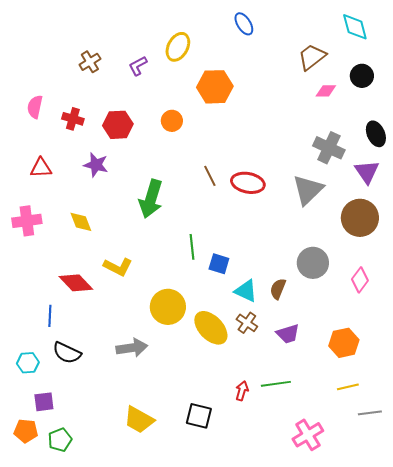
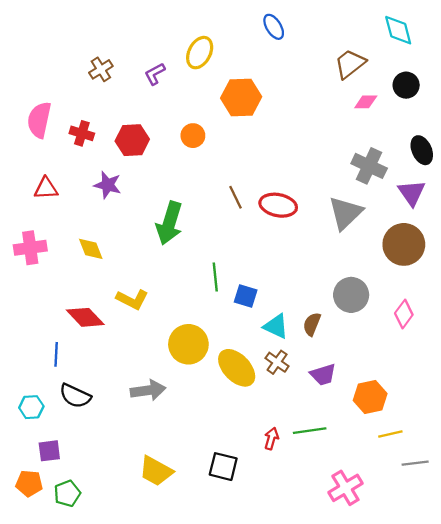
pink semicircle: (35, 107) -> (39, 120), size x1.4
orange hexagon: (344, 343) -> (370, 397), moved

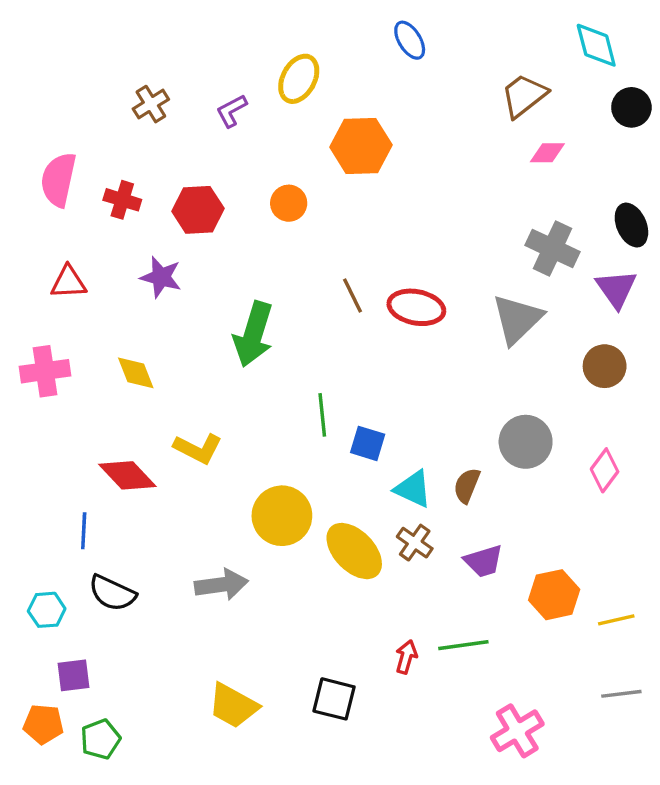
black circle: (406, 85) -> (631, 107), moved
brown circle: (404, 244) -> (605, 366), size x0.7
yellow line: (390, 434) -> (616, 620), moved

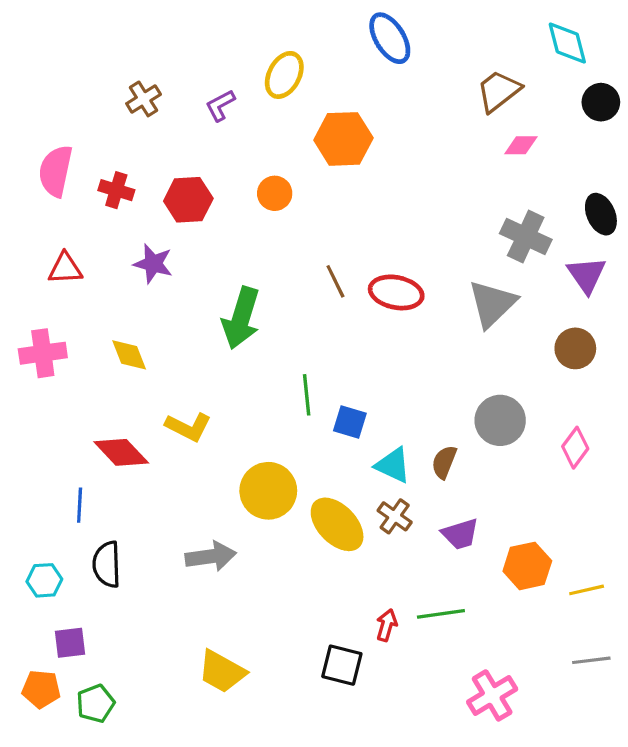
blue ellipse: (410, 40) -> (390, 38), size x1.4
black semicircle: (112, 593) -> (107, 564), turned 63
black square: (334, 699) -> (342, 665), moved

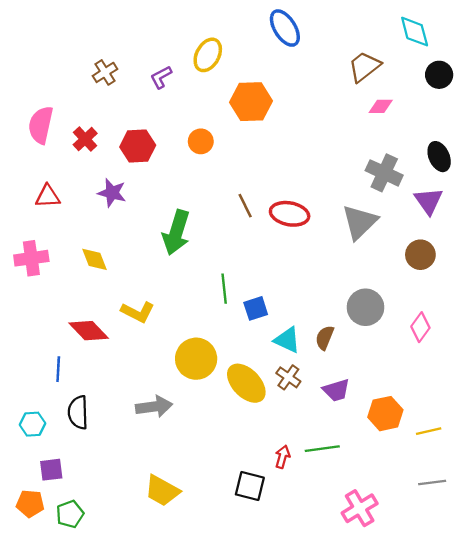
red cross: (116, 190) -> (85, 139), turned 30
blue square: (350, 422) -> (256, 308), turned -35

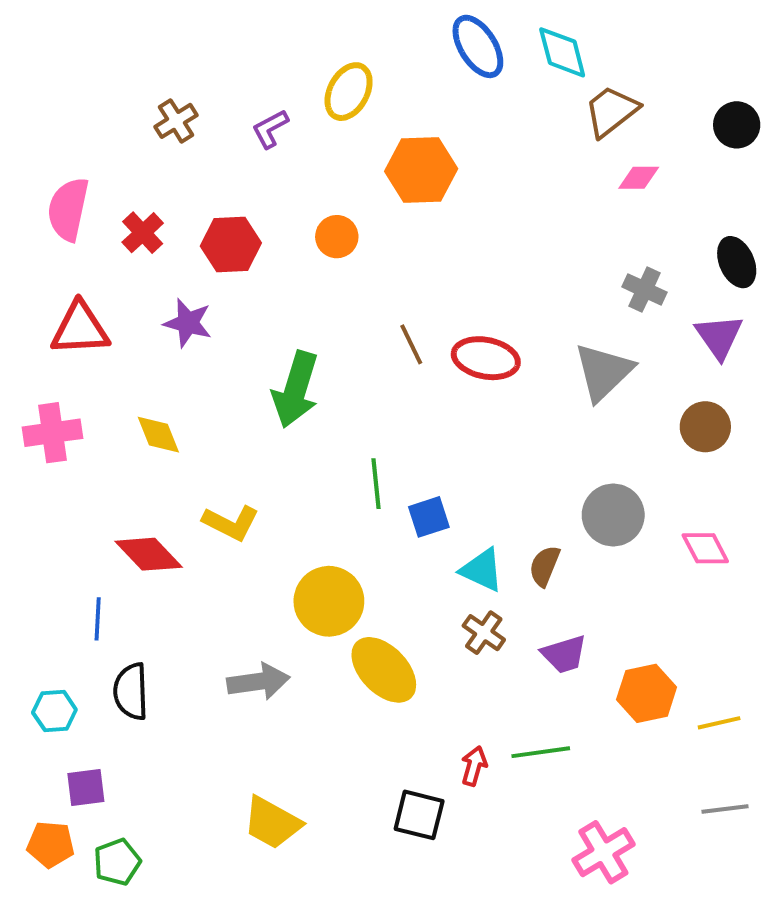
cyan diamond: (415, 32) -> (562, 52), moved
gray cross: (384, 173) -> (645, 290), size x0.7
red triangle: (48, 196) -> (80, 329), size x1.4
pink diamond: (420, 327) -> (705, 548), turned -64
yellow ellipse: (246, 383) -> (384, 670), moved

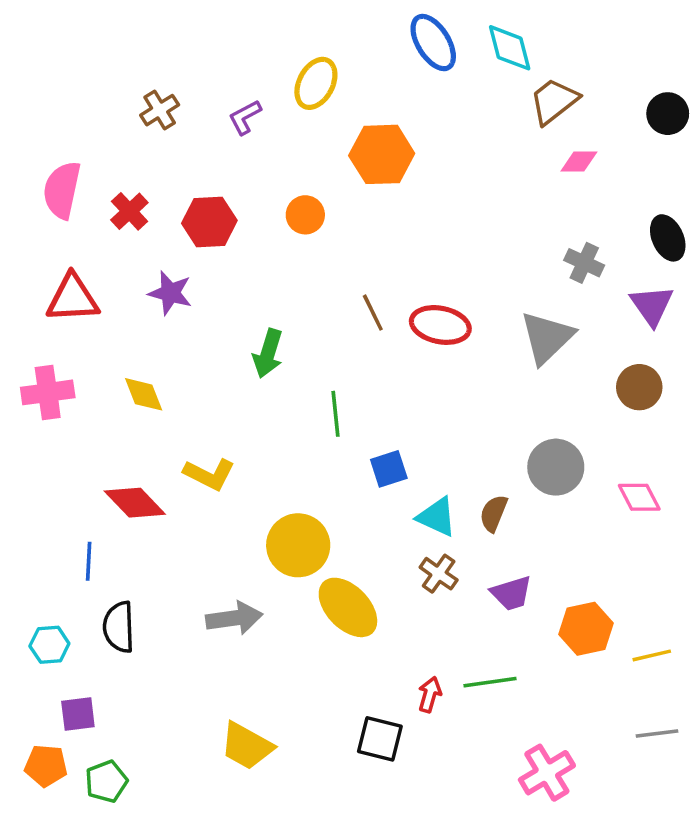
green arrow: (296, 390) -> (268, 353), size x0.7
green line: (376, 484) -> (335, 414), moved

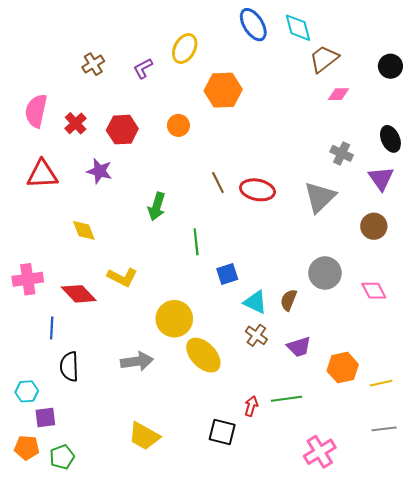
pink cross: (48, 392) -> (28, 279), moved
cyan hexagon: (49, 645) -> (27, 391), moved

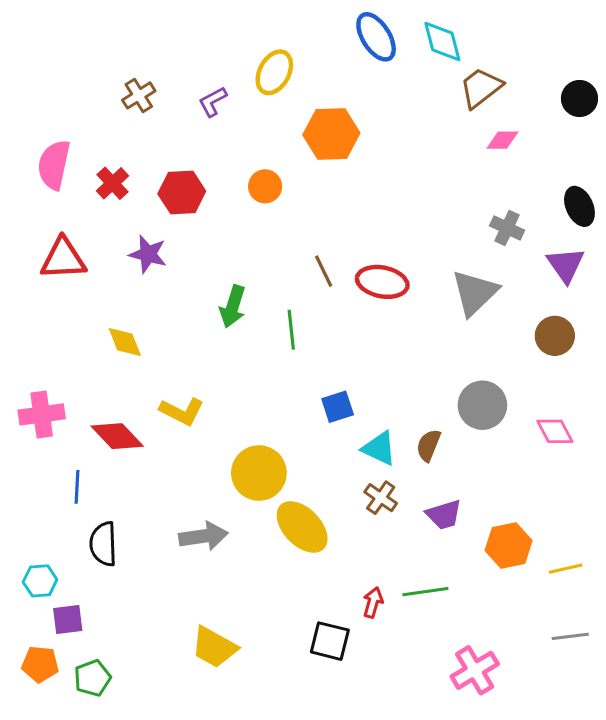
green line: (196, 242) -> (291, 330), moved

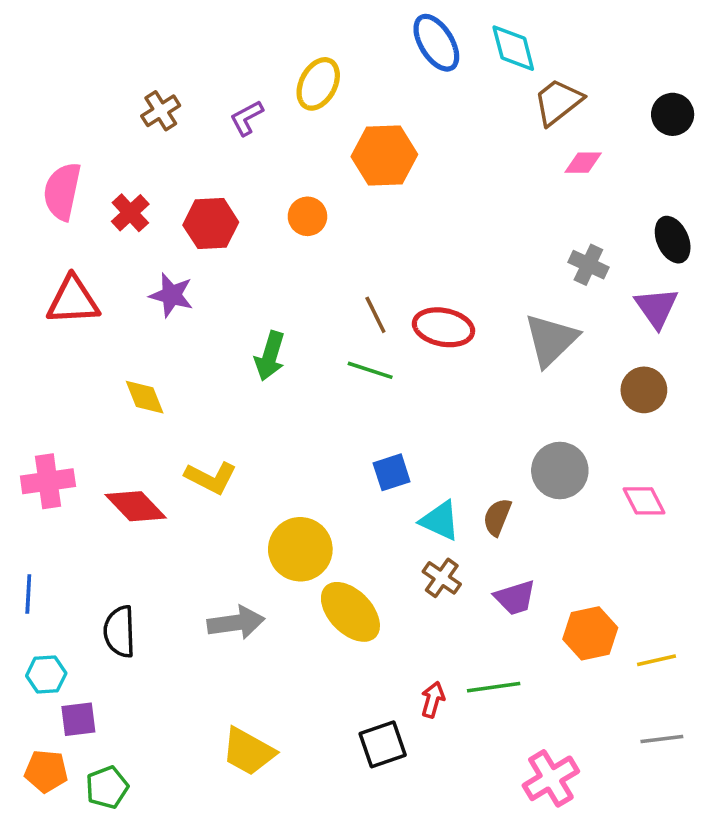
green line: (291, 330) -> (370, 370), moved, turned -66
blue line: (77, 487) -> (28, 594), moved
black square: (330, 641) -> (383, 744), turned -33

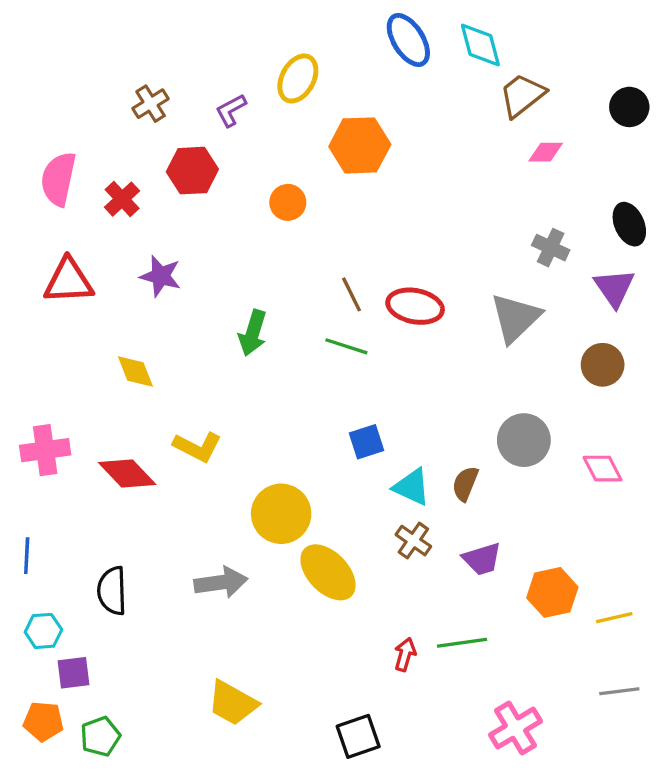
red hexagon: (211, 224) -> (192, 171), moved
black square: (383, 744) -> (358, 736), moved

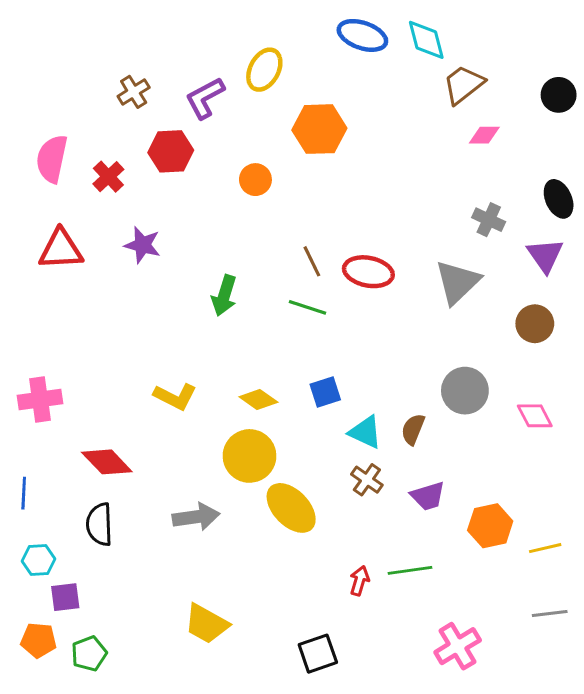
blue ellipse: (408, 40) -> (362, 35), turned -39
purple L-shape: (231, 110) -> (205, 98), size x1.4
yellow diamond: (135, 371) -> (258, 399), moved, turned -33
red diamond: (127, 474) -> (107, 462), moved

